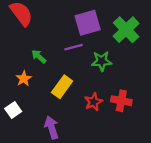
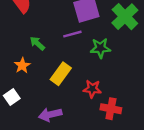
red cross: (121, 101) -> (111, 109), moved
red star: (93, 102) -> (92, 89), turned 30
purple arrow: (52, 127) -> (50, 115), turned -85

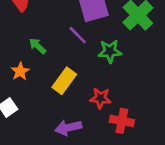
purple line: (72, 34) -> (78, 35), turned 60
purple arrow: (50, 115) -> (68, 128), moved

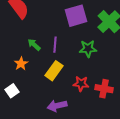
purple line: (78, 35) -> (55, 45), moved, turned 49
red cross: (122, 121) -> (104, 89), moved

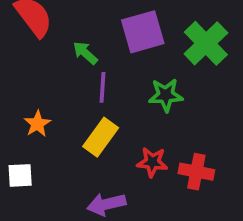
green arrow: (34, 45) -> (85, 53), moved
white square: (12, 91) -> (20, 175), turned 32

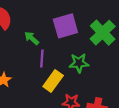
yellow rectangle: (101, 137) -> (53, 81), moved

